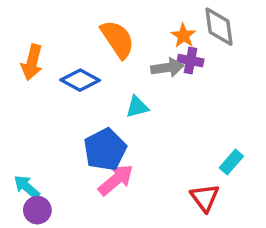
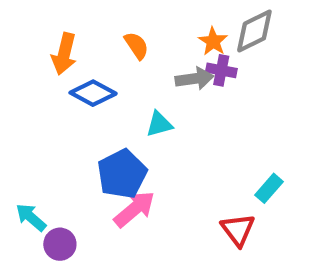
gray diamond: (219, 27) -> (254, 31), turned 72
orange semicircle: (118, 39) -> (136, 46), size x0.6
orange arrow: (32, 62) -> (64, 54), moved
purple circle: (37, 210) -> (60, 244), moved

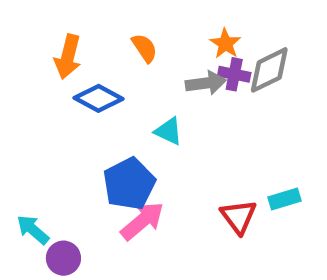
gray diamond: (254, 31) -> (269, 70), moved
cyan triangle: (159, 124) -> (169, 131), turned 40
cyan rectangle: (269, 188) -> (285, 199), turned 32
red triangle: (238, 230) -> (239, 217), moved

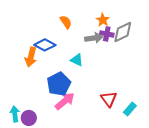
orange arrow: (68, 57) -> (31, 57), moved
cyan rectangle: (285, 199) -> (130, 109), moved, turned -32
cyan arrow: (33, 230) -> (15, 114), moved, turned 42

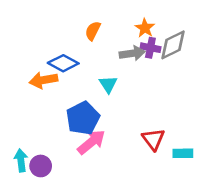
orange semicircle: (66, 22) -> (93, 31), turned -120
orange arrow: (31, 57) -> (43, 80), turned 66
cyan triangle: (77, 60) -> (108, 84), turned 32
cyan rectangle: (130, 109) -> (183, 153), turned 48

